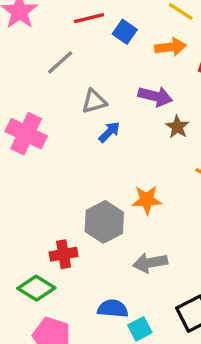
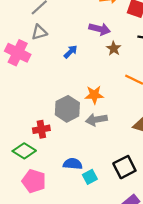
gray triangle: (94, 101) -> (39, 32), moved
gray arrow: (150, 263) -> (96, 120), moved

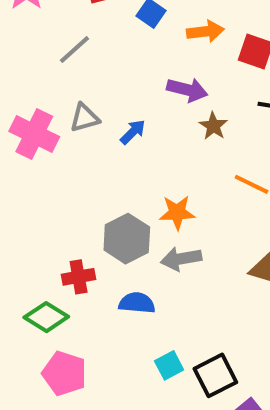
gray triangle: (39, 32) -> (85, 118), moved
blue semicircle: (73, 164) -> (137, 303), moved
black square: (124, 167) -> (215, 375), moved

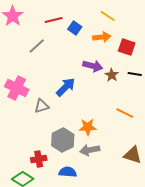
gray triangle: (85, 118) -> (42, 106), moved
brown star: (213, 126) -> (112, 75), moved
blue arrow: (133, 132) -> (66, 87), size x1.5

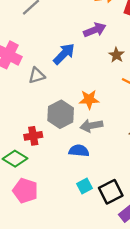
purple arrow: (93, 66) -> (95, 30), turned -36
brown star: (112, 75) -> (116, 55), moved
blue semicircle: (68, 172) -> (79, 151), moved

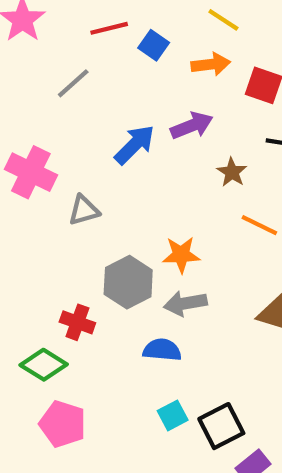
blue arrow: (64, 54) -> (135, 145), moved
red cross: (33, 136) -> (77, 322), turned 30

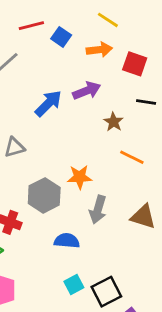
gray arrow: (185, 303) -> (98, 210), moved, turned -64

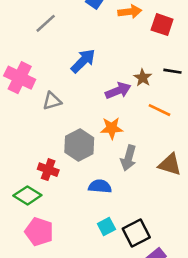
purple arrow: (87, 91) -> (118, 91), moved
black line: (146, 102) -> (172, 71), moved

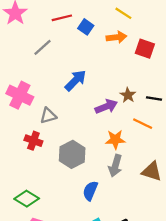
black line: (172, 71) -> (154, 99), moved
orange star: (112, 128) -> (115, 140), moved
red cross: (48, 170) -> (33, 141), moved
blue semicircle: (100, 186) -> (90, 191), turned -72

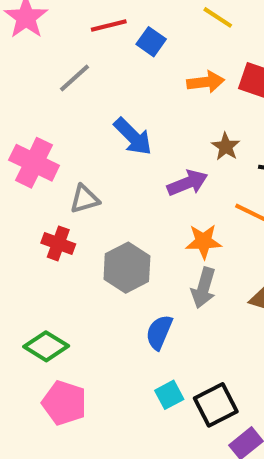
orange arrow: (116, 37) -> (206, 82), moved
blue arrow: (76, 80) -> (133, 136), turned 90
brown star: (128, 95) -> (226, 147), moved

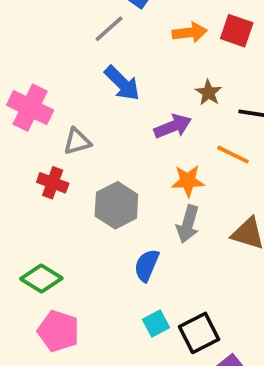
gray line: (74, 78) -> (109, 29), moved

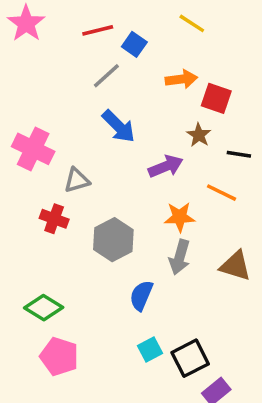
red square: (237, 31) -> (216, 98), moved

